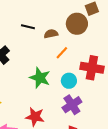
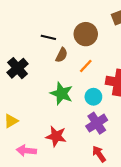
brown circle: (77, 24) -> (86, 34), moved
brown semicircle: (51, 34) -> (62, 55), moved, turned 128

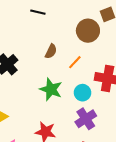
brown circle: (86, 34) -> (88, 31), moved
black line: (48, 37) -> (38, 12), moved

